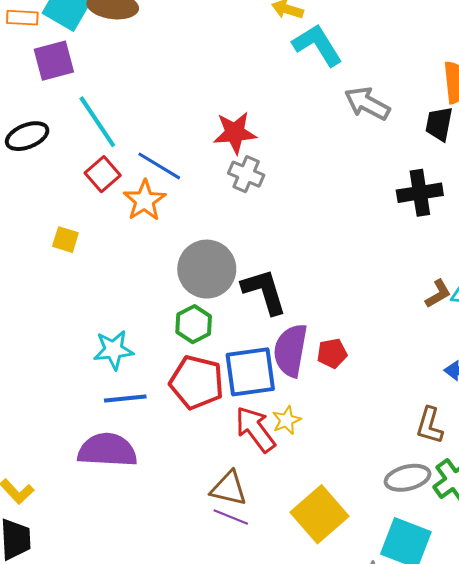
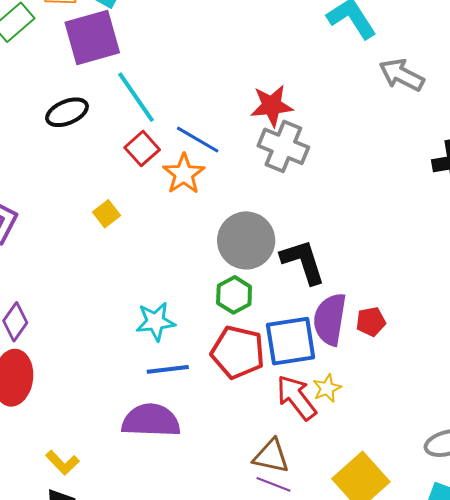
purple square: (54, 61) -> (92, 38), size x1.4
gray cross: (246, 174) -> (283, 146), size x1.4
yellow square: (65, 240) -> (106, 214), turned 36

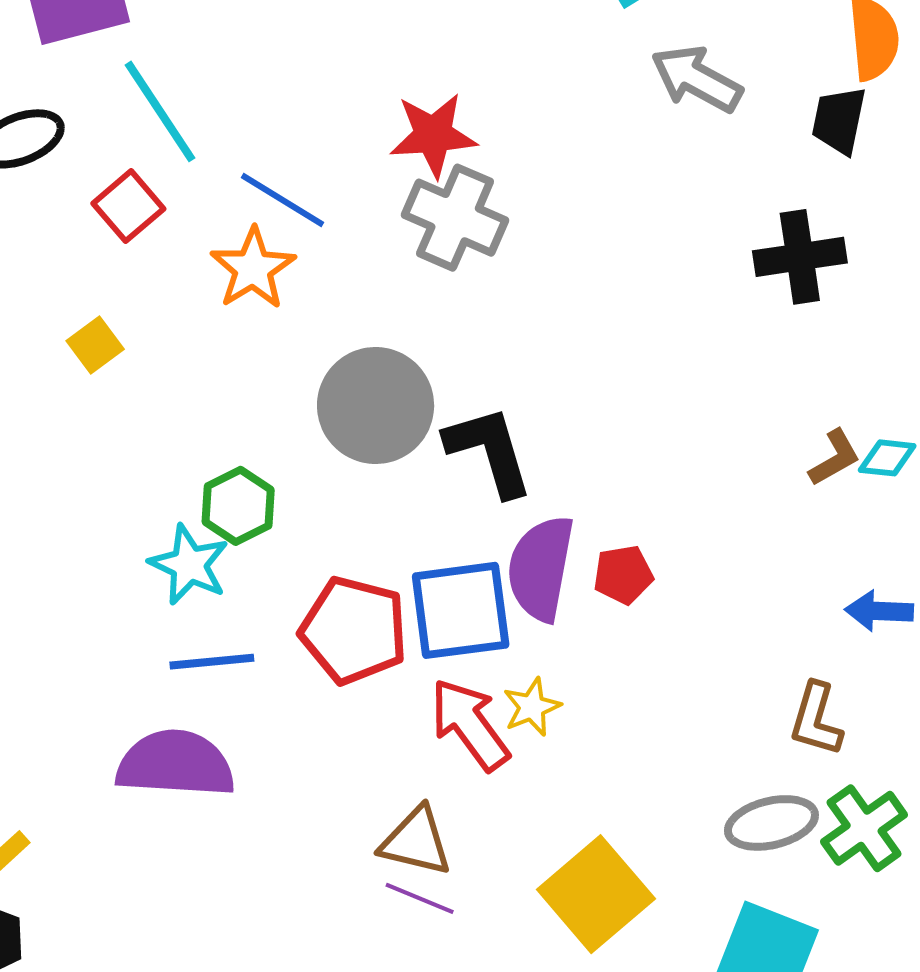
red square: (142, 149) -> (128, 206), moved
green hexagon: (234, 295) -> (238, 506), moved
cyan star: (155, 322) -> (189, 565), turned 30

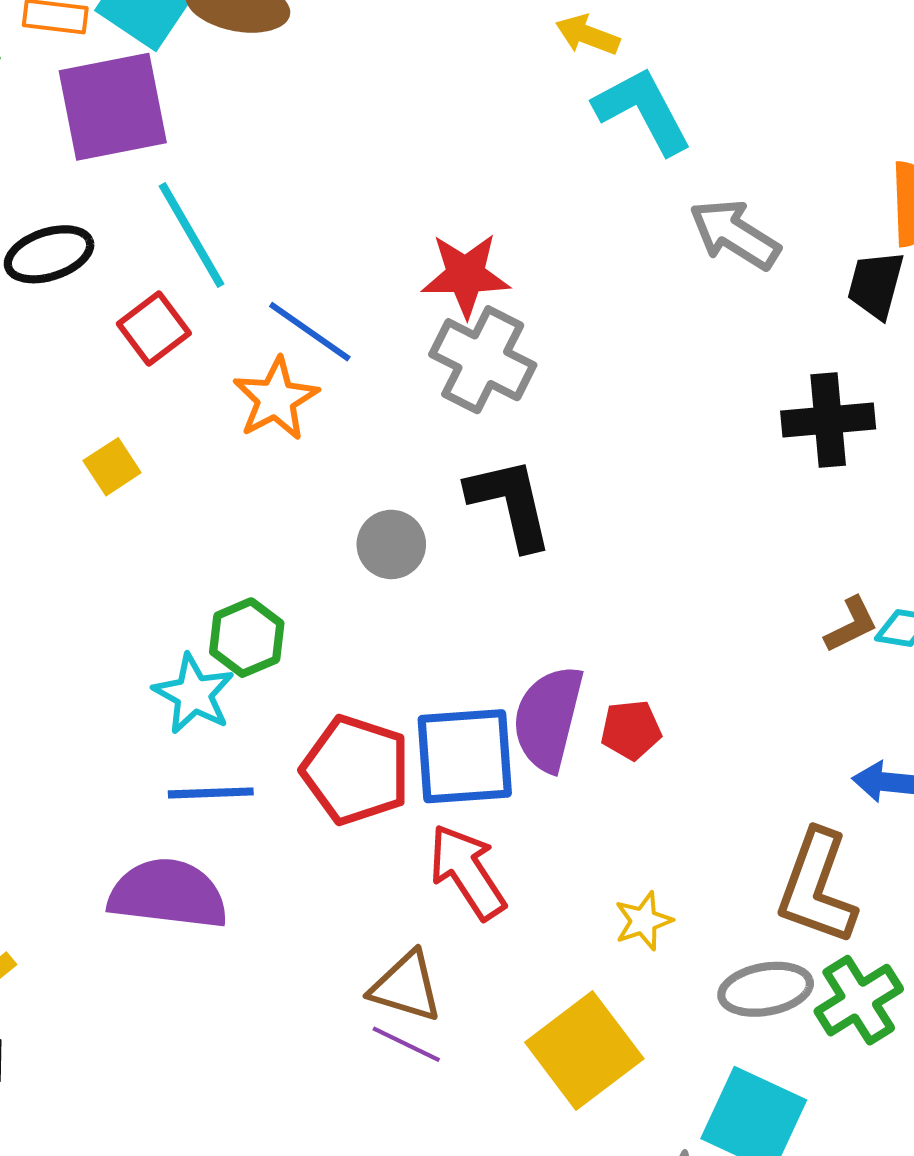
gray circle: (376, 406) -> (391, 544), size x0.6
black L-shape: (489, 451) -> (510, 503), moved
yellow star: (532, 707) -> (643, 921), moved
brown L-shape: (816, 719) -> (817, 887), size x1.5

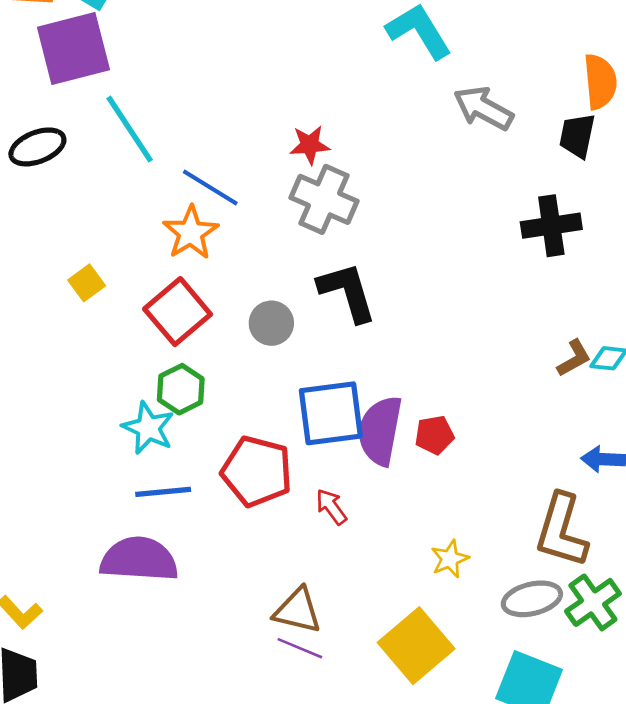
red star: (466, 275) -> (310, 145), size x0.7
red square: (154, 328) -> (178, 312), moved, size x1.4
blue square: (465, 756) -> (331, 413), moved
red arrow: (467, 872) -> (331, 507), moved, size x0.6

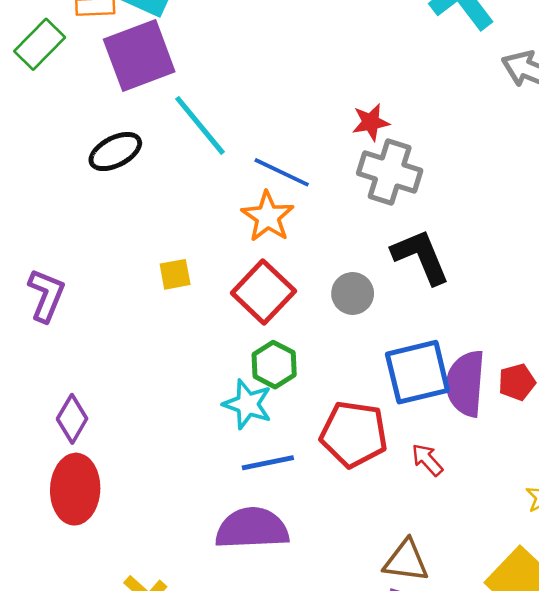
yellow square: (87, 283) -> (175, 274), turned 32

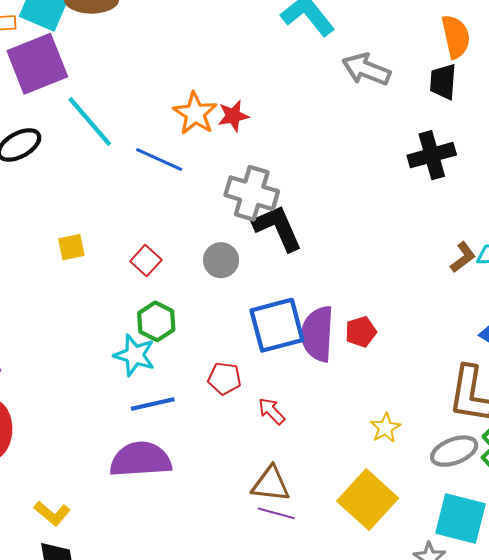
gray cross: (390, 172) -> (252, 193), moved
orange star: (268, 217) -> (195, 113), moved
red square: (263, 292) -> (146, 261), size x0.6
red pentagon: (354, 434) -> (224, 378), size x0.6
red arrow: (427, 460) -> (271, 411), moved

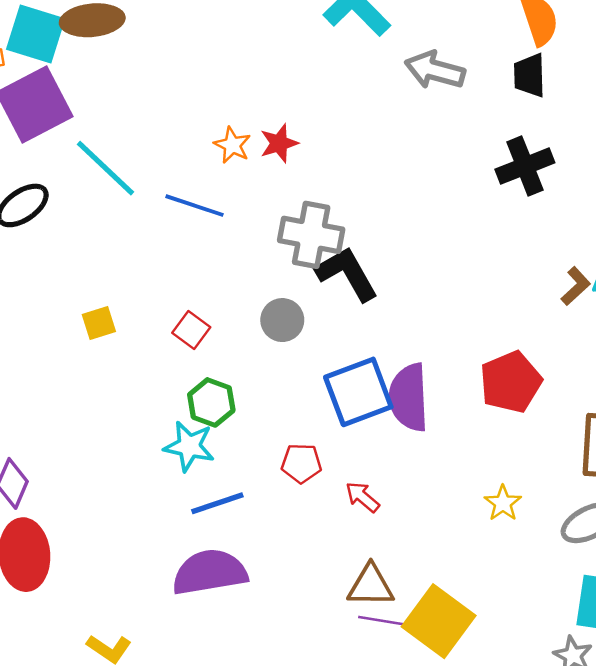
orange star: (195, 113) -> (232, 145), size x0.7
red pentagon: (361, 332) -> (511, 382), moved, size x1.6
yellow square: (368, 500) -> (439, 621), moved

